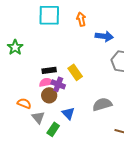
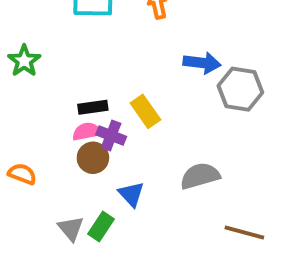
blue arrow: (104, 36) -> (202, 63), moved
orange semicircle: (24, 103) -> (22, 174), moved
gray triangle: (38, 117) -> (71, 228), moved

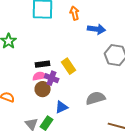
blue arrow: (202, 63) -> (97, 29), moved
blue triangle: (131, 194) -> (62, 107), turned 48

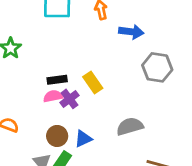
purple cross: (52, 78) -> (69, 99), turned 32
brown circle: (43, 89) -> (57, 136), moved

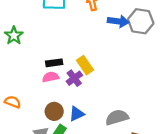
gray hexagon: (157, 67) -> (141, 21), moved
purple cross: (69, 99) -> (74, 78), moved
gray semicircle: (130, 126) -> (117, 117), moved

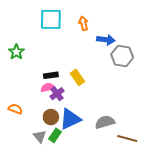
gray hexagon: (141, 21) -> (122, 56), moved
purple cross: (74, 78) -> (57, 94), moved
blue triangle: (77, 114) -> (70, 119), size x1.6

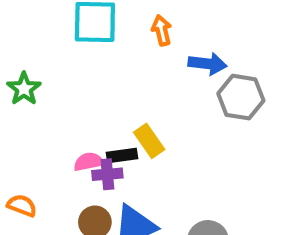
black rectangle: (51, 75) -> (122, 155), moved
purple cross: (57, 94) -> (107, 174), turned 32

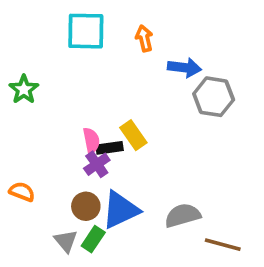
pink semicircle: (89, 162) -> (91, 141), moved, turned 90
purple cross: (107, 174) -> (97, 164), turned -30

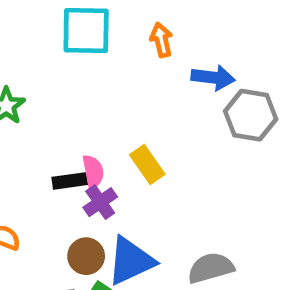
black rectangle: (110, 148) -> (70, 181), moved

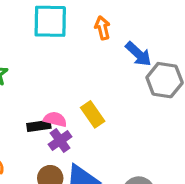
blue arrow: (213, 78) -> (138, 54), turned 36
pink semicircle: (93, 172) -> (55, 119), turned -65

